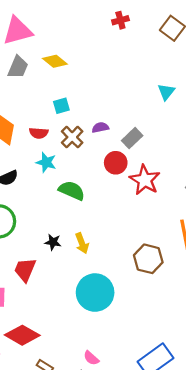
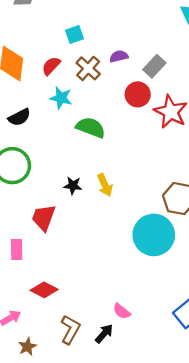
red semicircle: (39, 133) -> (51, 66), turned 132
cyan circle: (95, 293) -> (154, 235), moved
red diamond: (22, 335) -> (44, 290), size x0.7

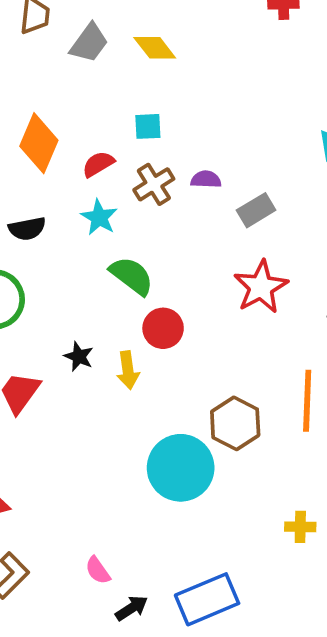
red circle: (138, 94) -> (163, 328), moved
black arrow: (104, 334) -> (132, 608), moved

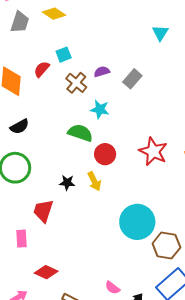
red semicircle: (98, 164) -> (42, 69), moved
cyan star: (99, 217) -> (100, 109), moved
red star: (261, 287) -> (153, 151), moved
brown hexagon: (235, 423) -> (166, 246), moved

